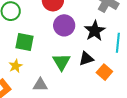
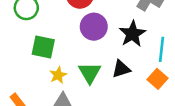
yellow star: (16, 66) -> (58, 75), moved
orange square: (104, 72) -> (157, 79), moved

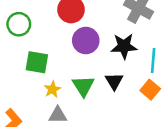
black star: (132, 34) -> (124, 46), turned 30
black triangle: (121, 69) -> (114, 81), turned -42

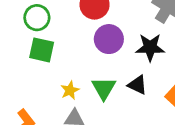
green square: (37, 62) -> (42, 50), moved
black triangle: (114, 81) -> (137, 85), turned -36

